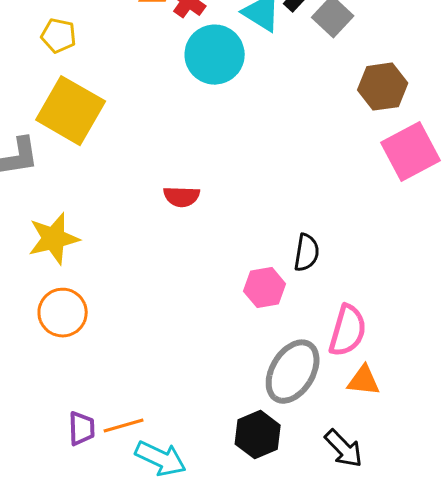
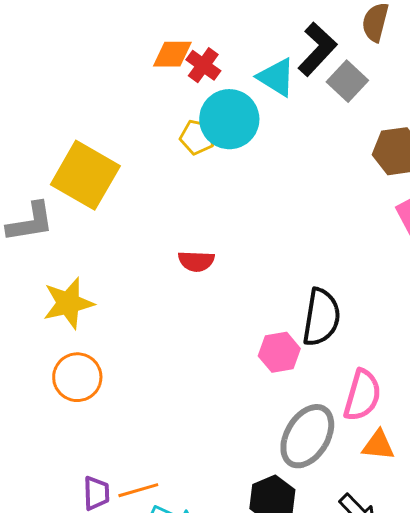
yellow pentagon: (59, 36) -> (197, 137), moved
black semicircle: (307, 253) -> (321, 317), size x1.5

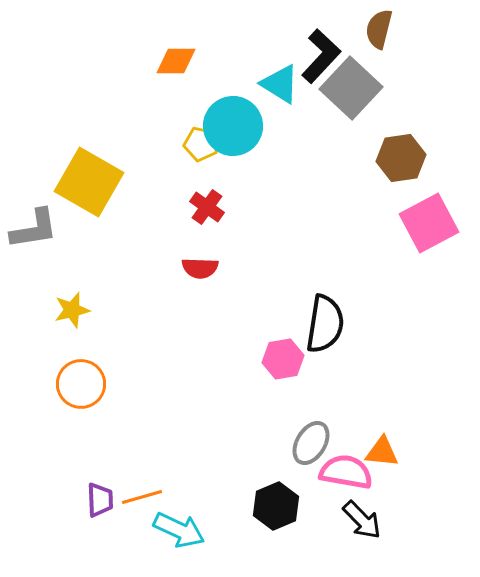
red cross: (203, 65) -> (207, 207), moved
gray square: (347, 81) -> (351, 88), size x1.5
yellow star: (68, 303) -> (72, 310), size x0.7
pink semicircle: (362, 395) -> (346, 472), moved, turned -96
gray ellipse: (307, 436) -> (311, 443), size x0.7

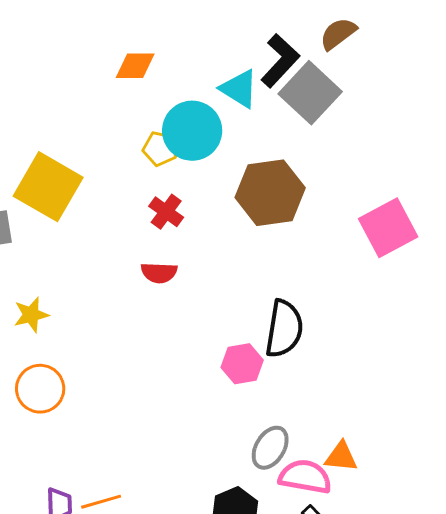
brown semicircle: (379, 29) -> (338, 34), turned 39
brown hexagon: (401, 158) -> (270, 193), moved, size x1.4

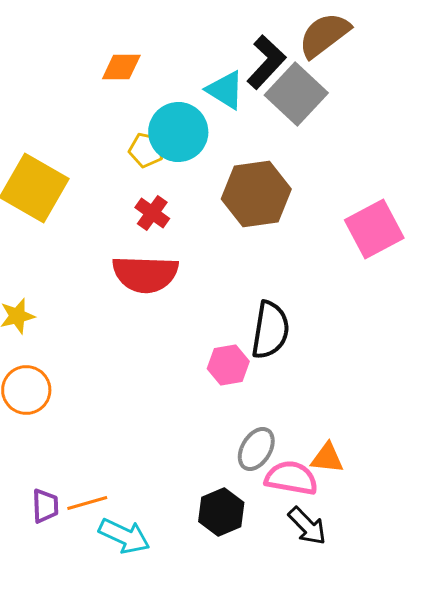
brown semicircle: (338, 34) -> (324, 35), size x1.4
red semicircle: (159, 273) -> (145, 274), size x1.8

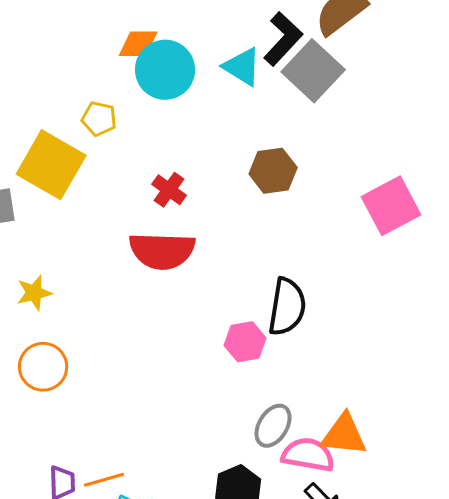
cyan circle: (178, 132) -> (165, 70), moved
yellow pentagon: (146, 150) -> (99, 119), moved
brown hexagon: (256, 194) -> (273, 171), size x0.7
orange triangle: (327, 458) -> (344, 435), size x1.4

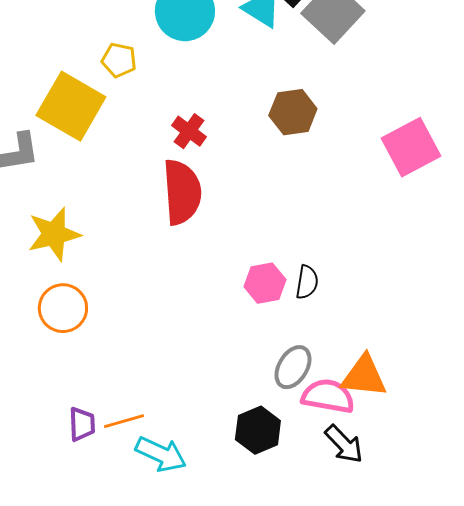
red semicircle: (162, 251) -> (182, 192), turned -96
yellow star: (34, 293) -> (54, 234), size x1.5
black semicircle: (287, 307) -> (307, 282), moved, size x0.6

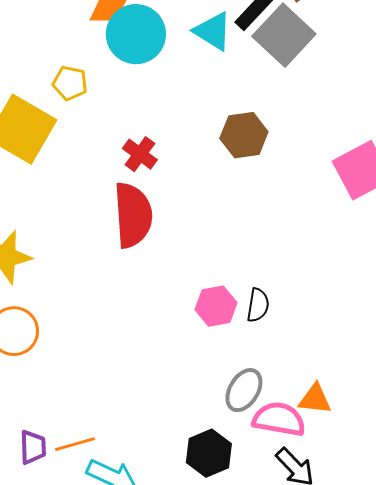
orange triangle: (364, 376) -> (315, 399), size x0.7

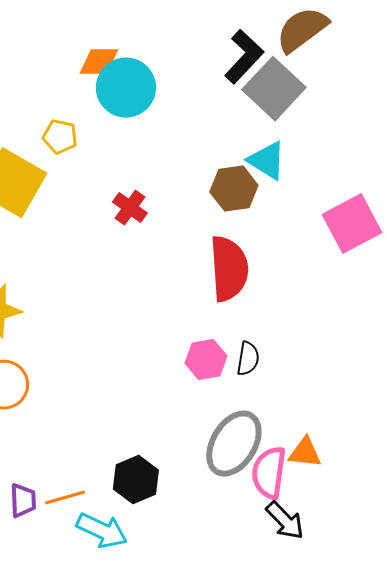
cyan triangle: (213, 31) -> (267, 161), moved
red semicircle: (133, 215) -> (229, 269), moved
gray ellipse: (244, 390) -> (234, 444), size x1.5
pink semicircle: (279, 419) -> (269, 473), turned -92
black hexagon: (209, 453) -> (136, 480), moved

